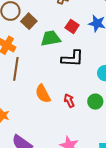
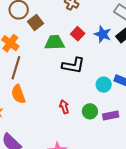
orange semicircle: (43, 94) -> (18, 94), moved

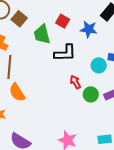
blue star: (103, 34) -> (89, 29), moved
green trapezoid: (55, 42) -> (42, 34), turned -90
red arrow: (64, 107) -> (75, 82), moved

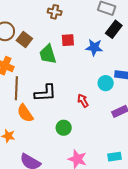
red square: (63, 21) -> (68, 40), turned -32
black L-shape: (65, 53) -> (45, 93), moved
green circle: (91, 94) -> (64, 128), moved

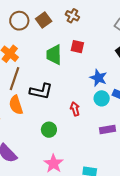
brown square: (24, 40) -> (44, 20), moved
blue star: (94, 47) -> (98, 78), moved

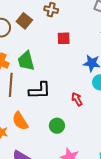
green trapezoid: (54, 55) -> (26, 61), moved
orange semicircle: (16, 105) -> (20, 121), moved

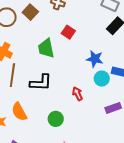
red square: (64, 38) -> (68, 32), turned 32
green trapezoid: (26, 61) -> (46, 48), moved

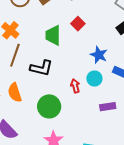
cyan circle: (102, 79) -> (94, 79), moved
green circle: (56, 119) -> (49, 106), size x1.5

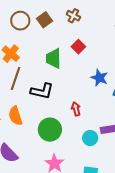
cyan circle: (94, 79) -> (90, 138), moved

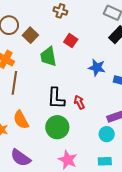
brown square: (45, 20) -> (30, 35), moved
black L-shape: (42, 91) -> (56, 98), moved, turned 90
cyan circle: (90, 138) -> (107, 134), moved

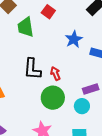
blue star: (97, 67) -> (74, 39), turned 30
green circle: (57, 127) -> (53, 98), moved

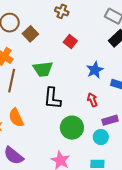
green trapezoid: (26, 27) -> (43, 69), moved, turned -90
red arrow: (55, 74) -> (92, 100), moved

